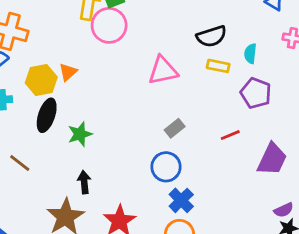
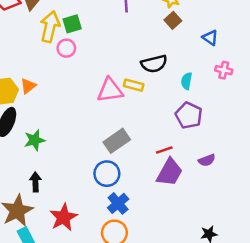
pink circle: (109, 25) -> (66, 48), size x0.6
yellow rectangle: (218, 66) -> (134, 85), moved
gray rectangle: (175, 128) -> (117, 141), size x1.5
purple trapezoid: (272, 159) -> (170, 172), moved
purple semicircle: (284, 210) -> (207, 160), moved

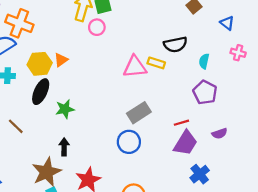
blue cross: (118, 203) -> (200, 174), moved

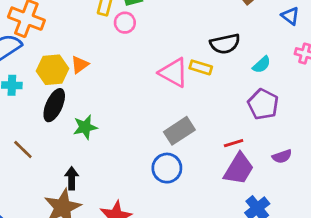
cyan semicircle: (204, 61) -> (262, 65), turned -144
pink triangle: (135, 67) -> (174, 73), turned 35
black arrow: (64, 147) -> (72, 178), moved

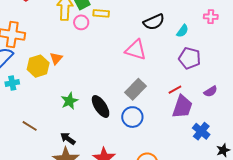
yellow rectangle: (201, 67) -> (101, 13), moved
pink triangle: (174, 73) -> (136, 50), moved
black ellipse: (54, 105) -> (101, 106), moved, turned -45
black arrow: (72, 178) -> (68, 139), turned -42

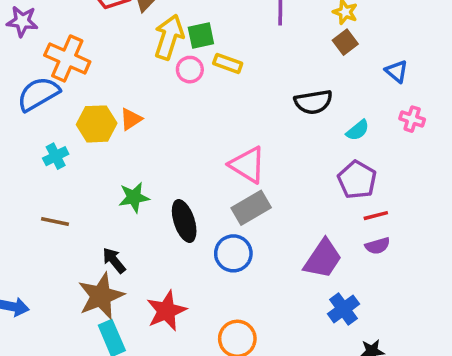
pink triangle: (136, 50) -> (247, 165), moved
cyan cross: (12, 83) -> (56, 156), moved, turned -32
red line: (175, 90) -> (376, 216), moved
brown line: (30, 126) -> (55, 222), turned -35

